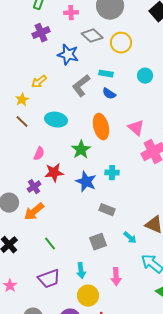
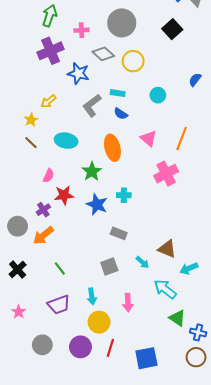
purple cross: (41, 33) -> (51, 51), size x1.4
pink triangle: (136, 128) -> (149, 138), moved

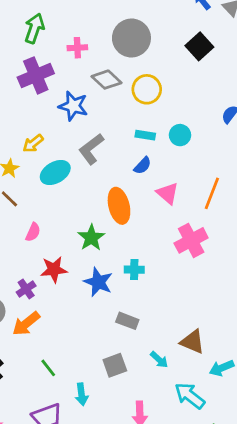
cyan rectangle: (118, 93) -> (145, 135), moved
blue semicircle: (121, 114) -> (143, 166), moved, turned -80
cyan ellipse: (66, 141) -> (55, 172), moved, turned -40
pink semicircle: (48, 176) -> (33, 232), moved
cyan arrow: (92, 296) -> (82, 394), moved

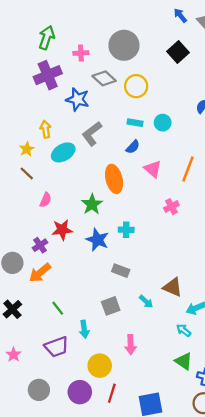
yellow arrow: (33, 143) -> (46, 129), turned 119
pink cross: (191, 240) -> (171, 207), size x0.6
cyan arrow: (190, 396) -> (184, 330), moved, size x0.6

